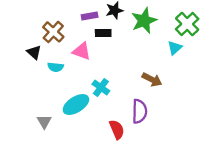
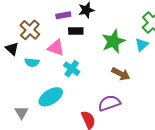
green star: (144, 21) -> (113, 41), moved
cyan cross: (101, 87) -> (72, 69), moved
purple semicircle: (139, 111) -> (109, 103), turned -110

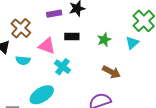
black rectangle: (76, 31) -> (72, 36), moved
green star: (113, 41) -> (104, 40), size x0.6

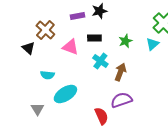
cyan semicircle: (23, 60) -> (47, 75), moved
cyan cross: (63, 67) -> (100, 61), moved
brown arrow: (111, 72) -> (120, 72), moved, turned -96

